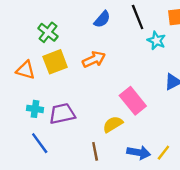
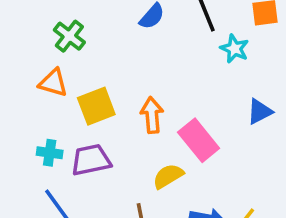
orange arrow: (94, 59) -> (152, 115), moved, turned -70
yellow square: (55, 62) -> (96, 106), moved
orange triangle: (26, 70) -> (53, 83), moved

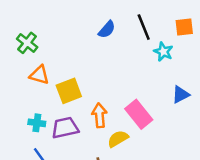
green cross: (69, 36) -> (27, 43), moved
orange arrow: (152, 115) -> (99, 115), moved

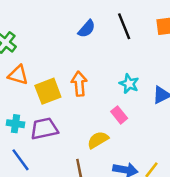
cyan star: (163, 52) -> (129, 84), moved
pink rectangle: (139, 114) -> (119, 115), size x0.6
orange arrow: (99, 115) -> (79, 84), moved

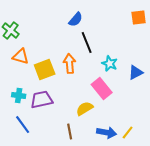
black line: (124, 26) -> (87, 43), moved
pink rectangle: (119, 115) -> (102, 89), size x1.5

